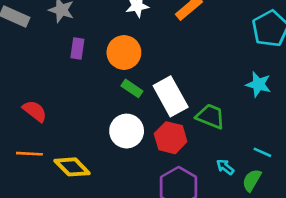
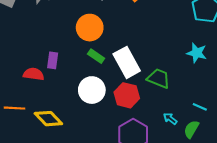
purple rectangle: (77, 48) -> (53, 60), moved
red semicircle: (35, 111) -> (34, 74), moved, turned -30

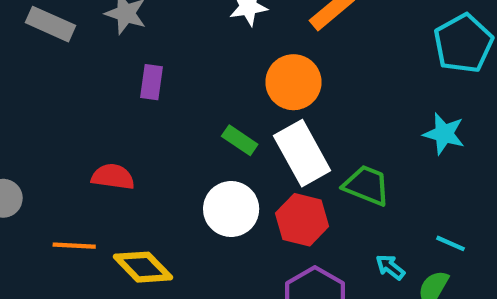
orange circle: (90, 28) -> (293, 82), moved
purple rectangle: (53, 60) -> (152, 82), moved

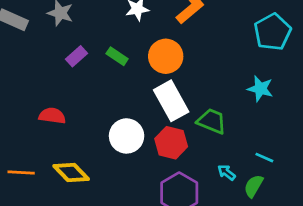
purple rectangle: (152, 82) -> (77, 56), turned 40
green rectangle: (240, 140) -> (117, 56), moved
orange line: (74, 246) -> (21, 172), moved

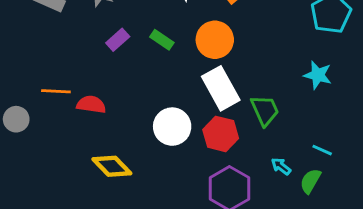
green trapezoid: (212, 121) -> (265, 110), turned 44
orange line: (21, 172) -> (56, 91), moved

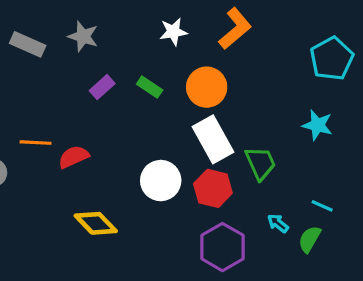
red semicircle: (91, 104) -> (74, 157), turned -32

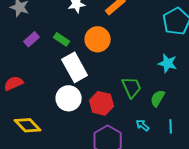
white rectangle: (213, 139) -> (75, 67), moved
cyan line: (322, 206) -> (171, 126), moved, turned 64
green semicircle: (310, 239) -> (158, 98), moved

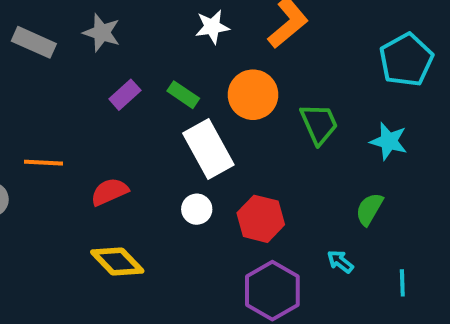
red semicircle: (14, 83) -> (109, 192), moved
green trapezoid: (132, 87) -> (319, 124), moved
white circle: (69, 98) -> (197, 209), size x0.6
cyan line: (171, 126) -> (402, 283), moved

